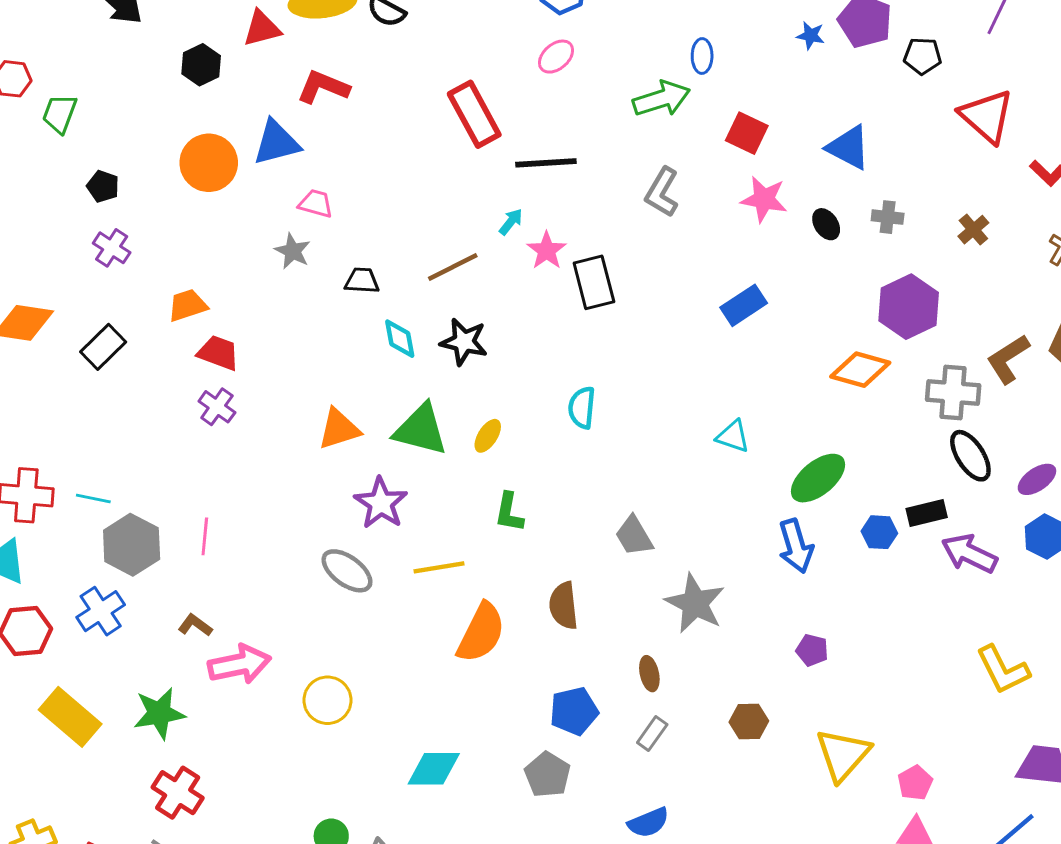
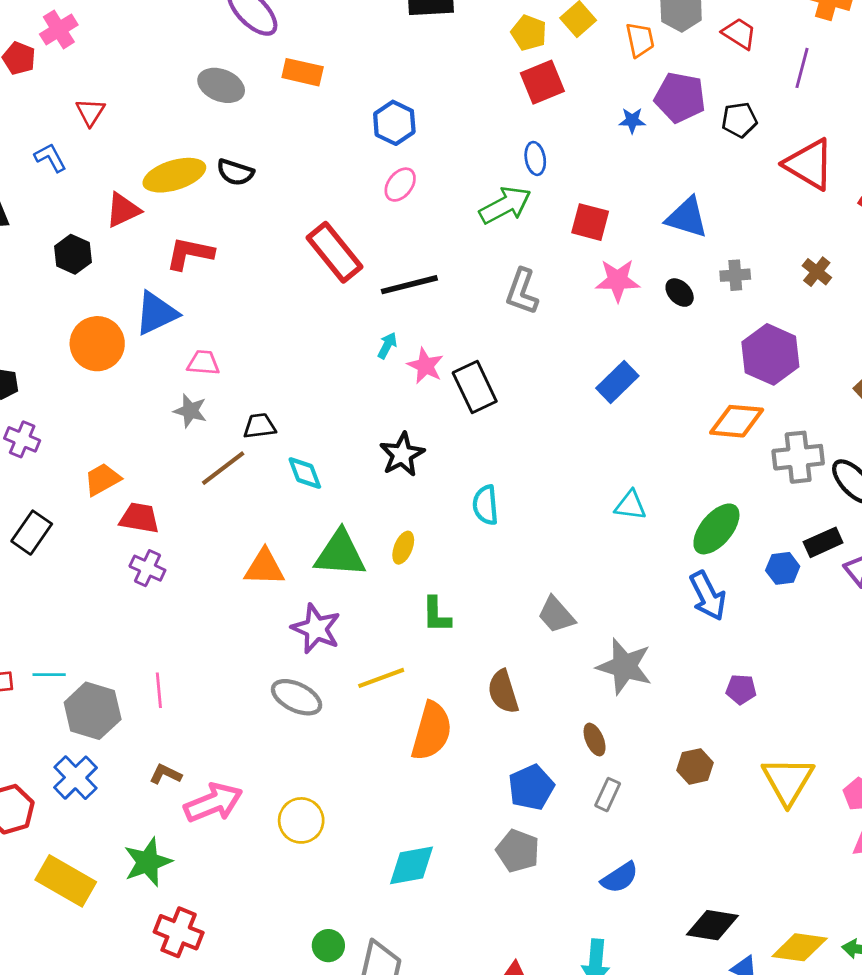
brown line: (453, 267) -> (223, 468), moved
black star: (464, 342) -> (402, 454), moved, turned -30
gray cross: (953, 393) -> (798, 457), moved
orange triangle: (339, 429) -> (264, 567), turned 30

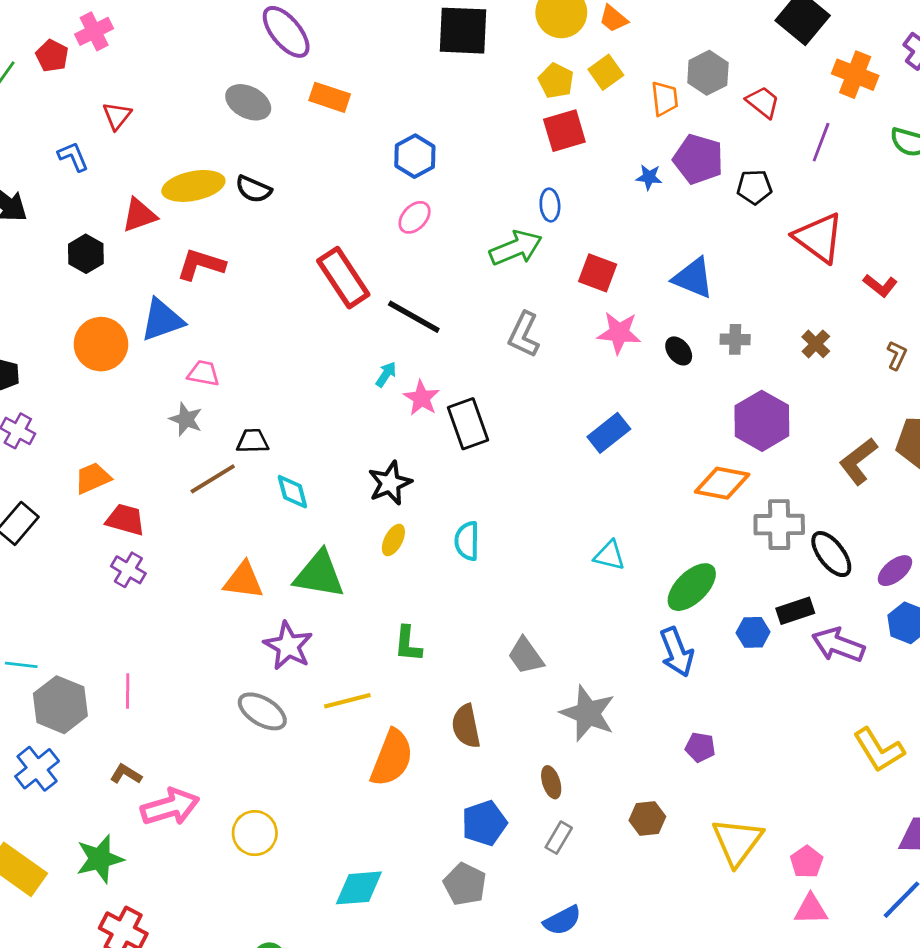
black line: (409, 285) -> (414, 317), turned 38
yellow ellipse: (403, 548) -> (393, 540), moved

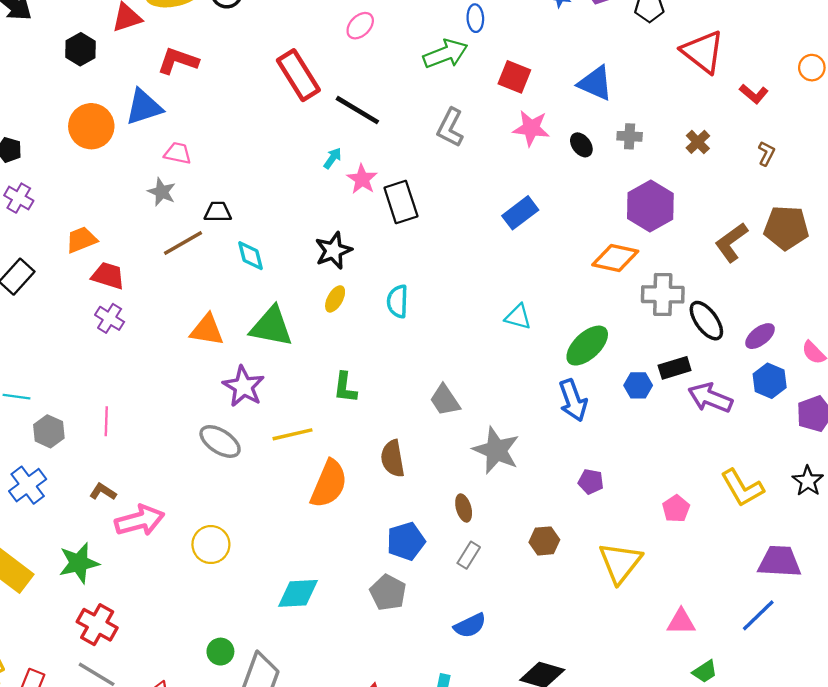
gray hexagon: (60, 705) -> (49, 431), size x0.7
pink pentagon: (807, 862) -> (676, 509), moved

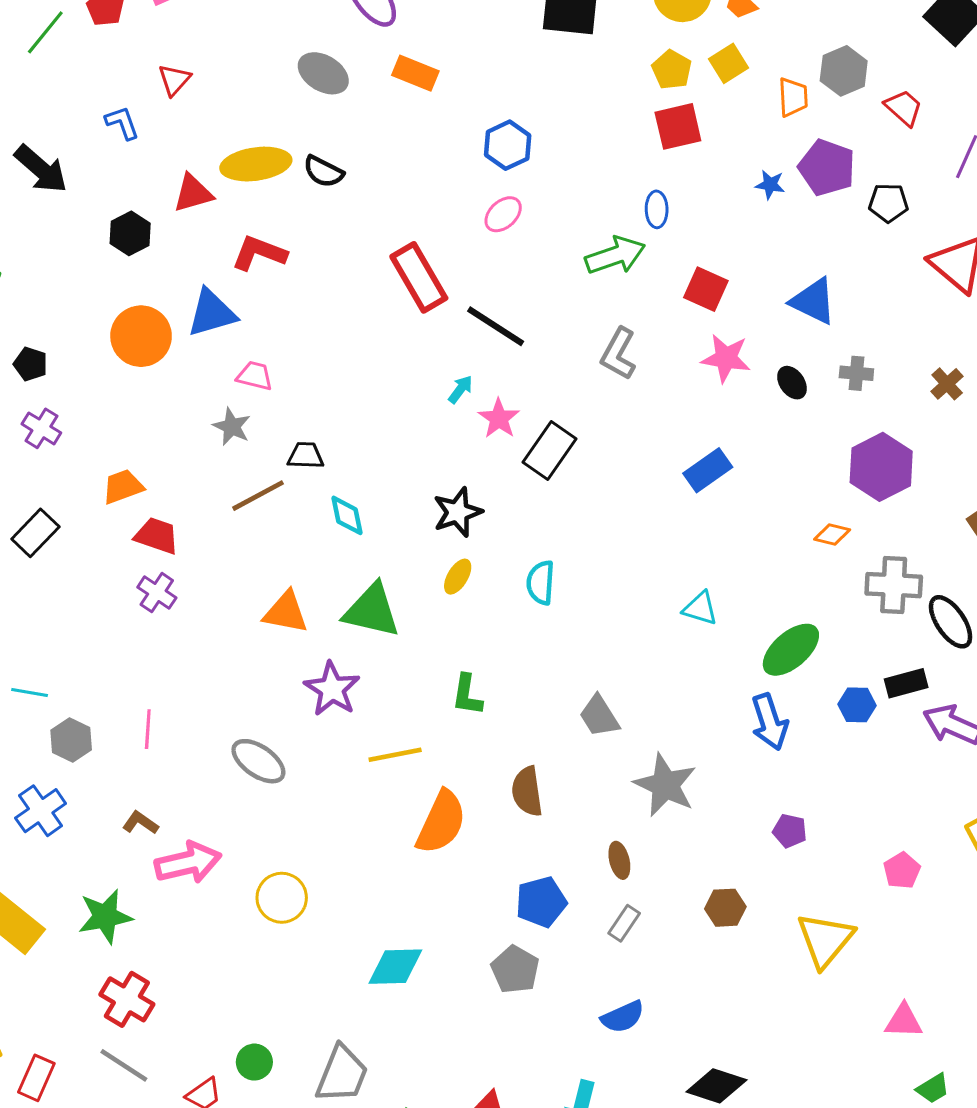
black rectangle: (401, 202) -> (550, 451), turned 51
orange diamond: (615, 258) -> (832, 535), size x0.6
gray ellipse: (220, 441) -> (258, 761), moved
green circle: (220, 652) -> (254, 1062), moved

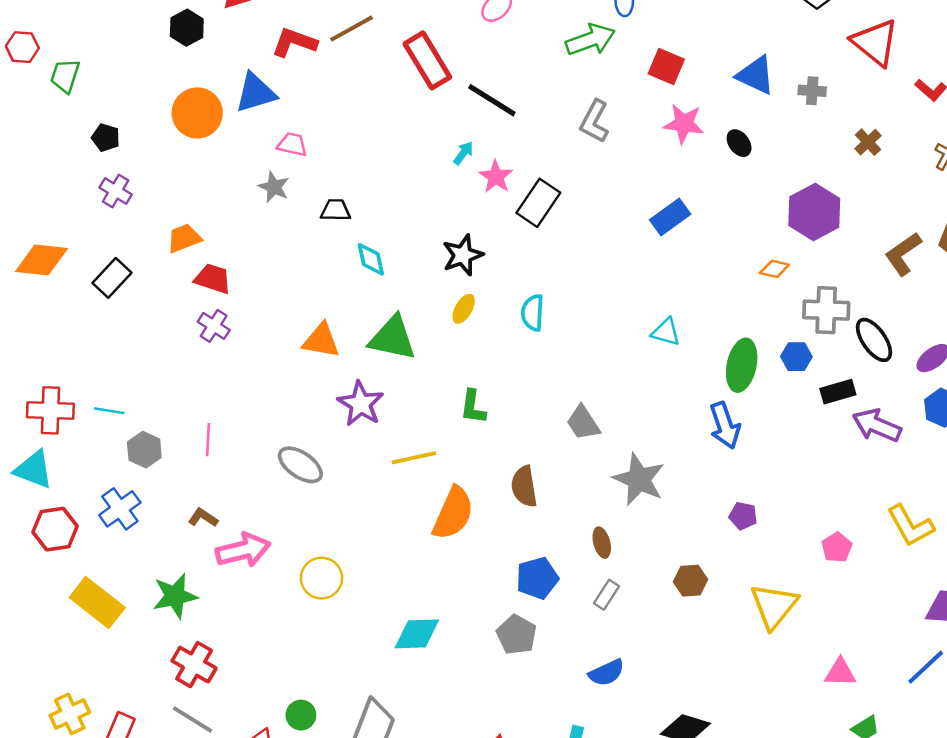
gray cross: (856, 373) -> (812, 91), moved
brown line: (258, 496) -> (351, 29), moved
green ellipse: (791, 650) -> (742, 365), turned -36
blue hexagon: (857, 705) -> (796, 357), moved

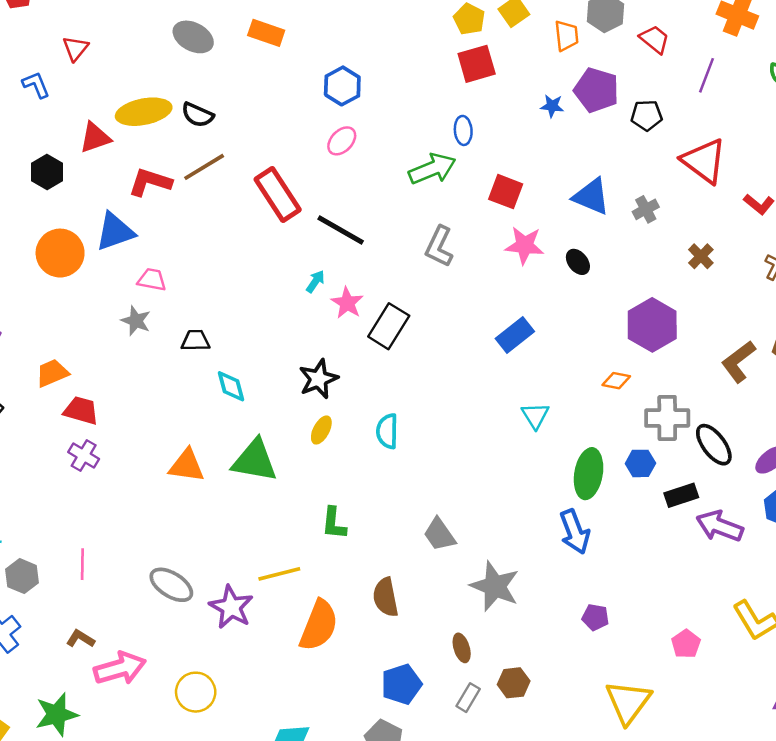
gray cross: (812, 91) -> (646, 209), turned -30
cyan triangle: (666, 332) -> (535, 416), moved, turned 44
purple star: (361, 404) -> (231, 607), moved
brown hexagon: (691, 581) -> (514, 683), moved

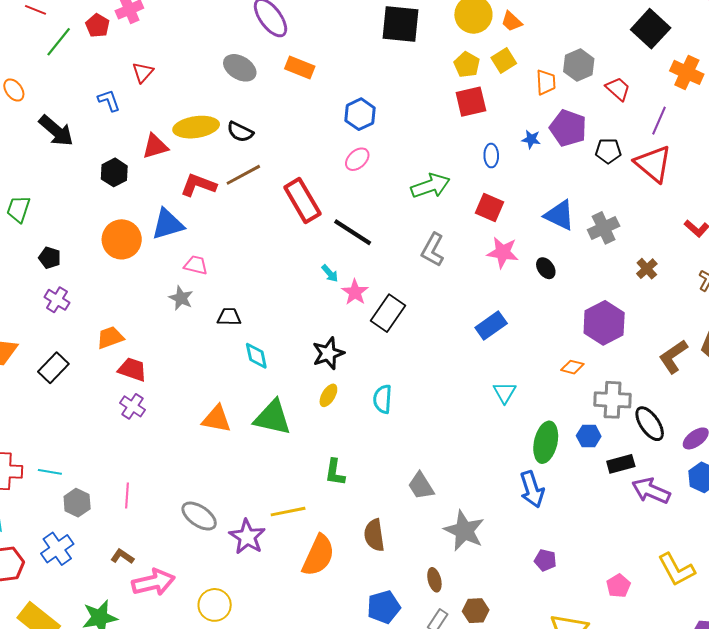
blue ellipse: (463, 130) -> (491, 156), moved
red triangle: (704, 161) -> (653, 164), moved
gray cross: (646, 209) -> (604, 228), size x1.4
cyan arrow: (315, 281) -> (330, 273), turned 102

